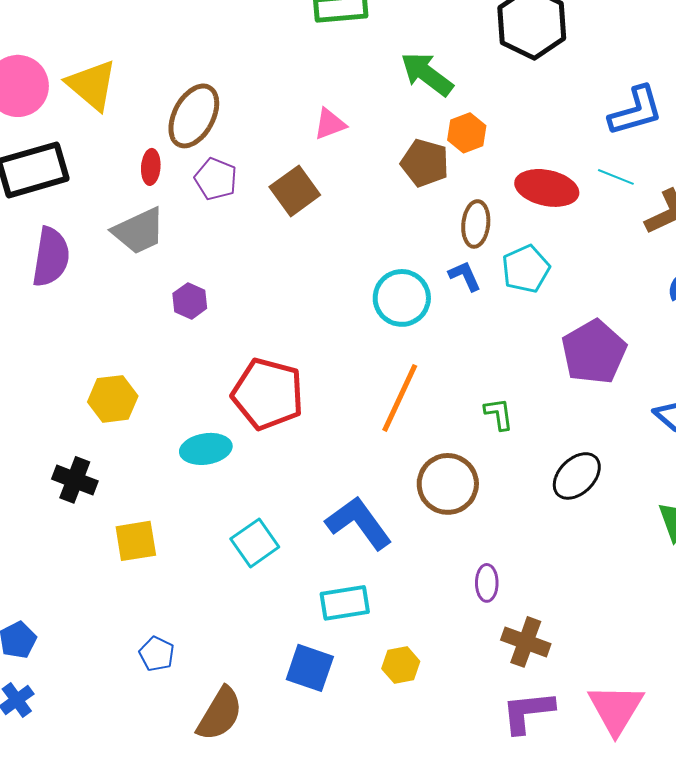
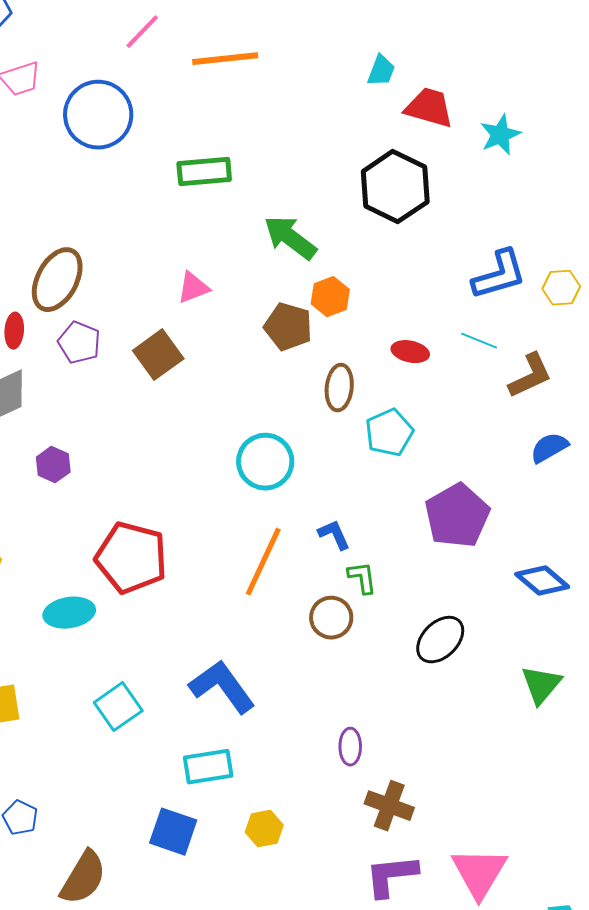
red ellipse: (547, 188) -> (410, 352), size x0.6
blue L-shape: (465, 276) -> (334, 535), moved
brown circle: (448, 484) -> (331, 618), moved, size x0.7

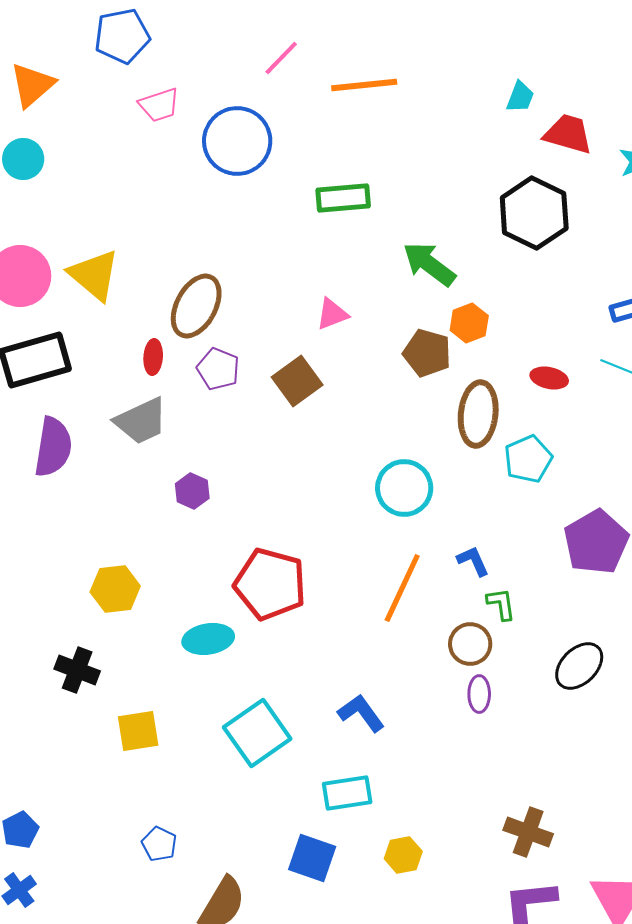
brown ellipse: (339, 388) -> (478, 414), size x1.4
blue L-shape: (222, 687) -> (361, 713), size x0.7
cyan square: (118, 707) -> (257, 733), size x1.4
purple ellipse: (350, 747) -> (479, 694), moved

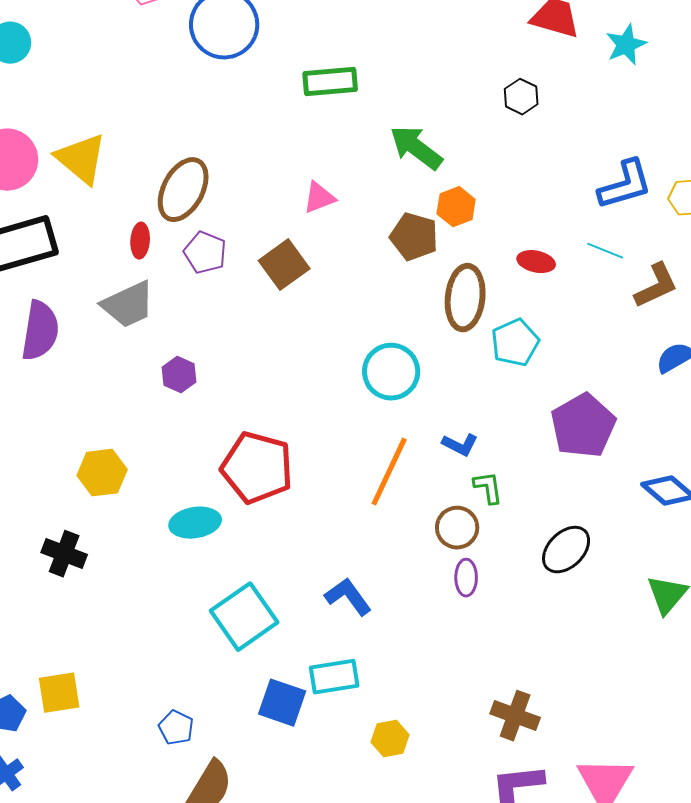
black hexagon: (534, 213) -> (521, 97), size x0.5
blue L-shape: (473, 561) -> (460, 445), turned 141
yellow square: (138, 731) -> (59, 693), moved
blue pentagon: (159, 844) -> (176, 728), moved
blue square: (312, 858) -> (282, 703), moved

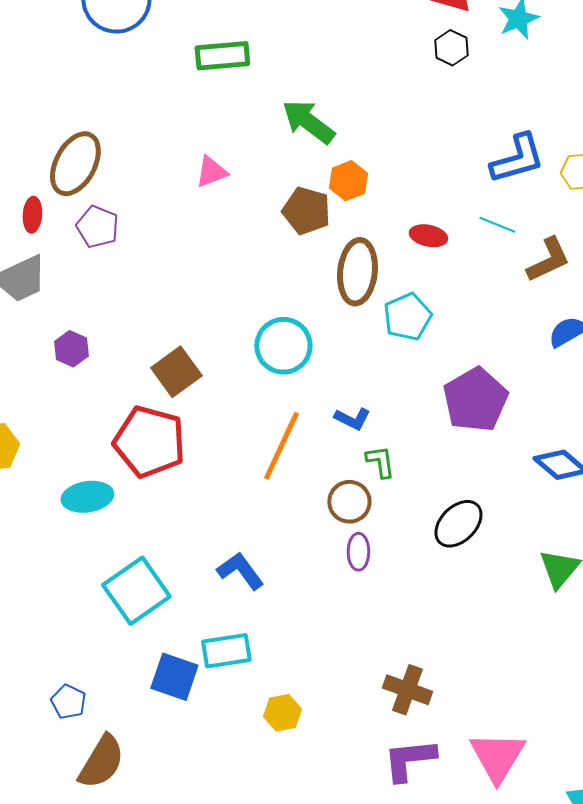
black hexagon: (521, 97) -> (451, 48), moved
brown square: (284, 265) -> (176, 372), moved

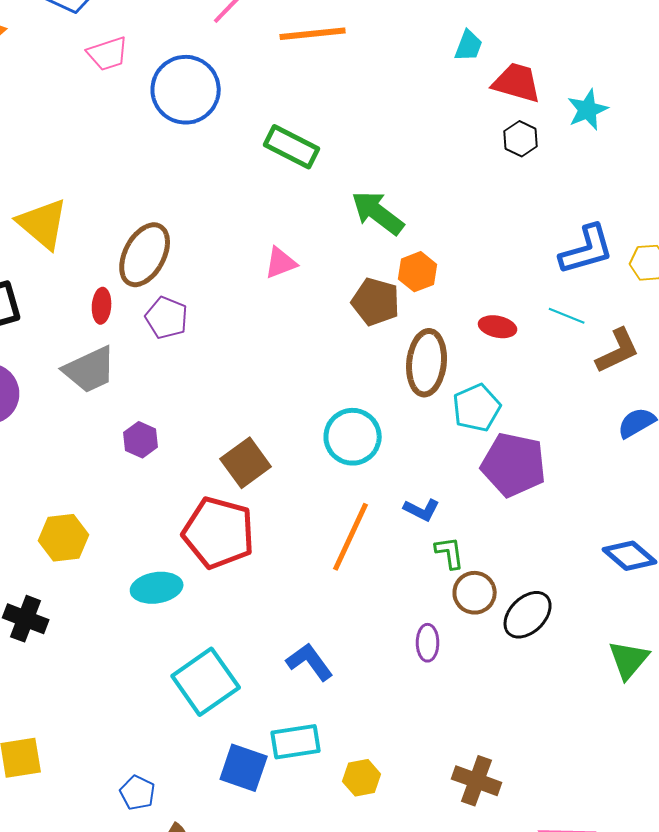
green rectangle: (222, 56) -> (292, 147), turned 32
purple pentagon: (475, 400) -> (514, 465), moved, turned -30
brown circle: (349, 502) -> (475, 593), moved
yellow hexagon: (282, 713) -> (362, 778), moved

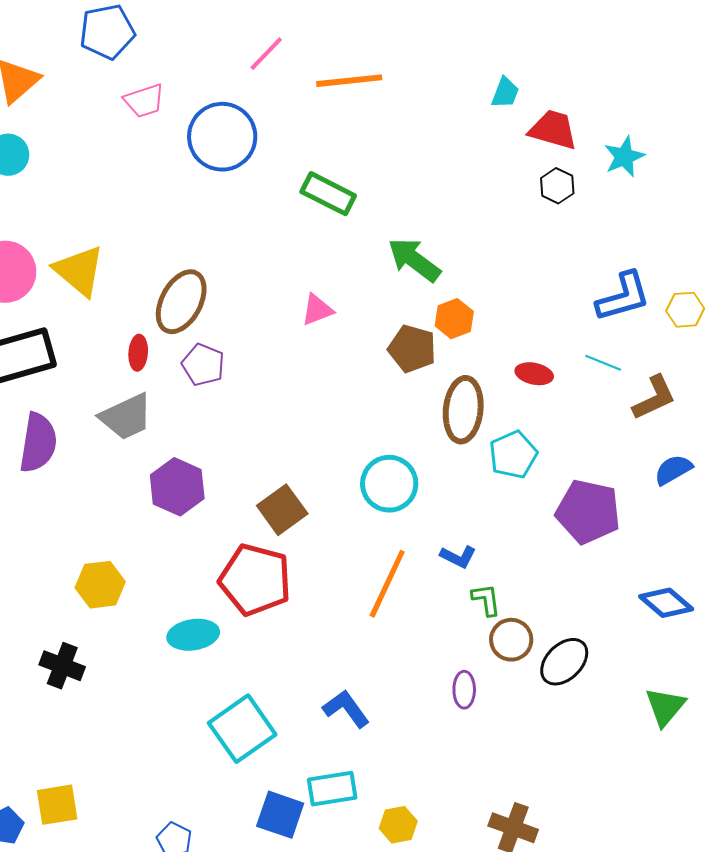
purple hexagon: (141, 440) -> (177, 487), size x1.6
purple pentagon: (514, 465) -> (588, 512), moved

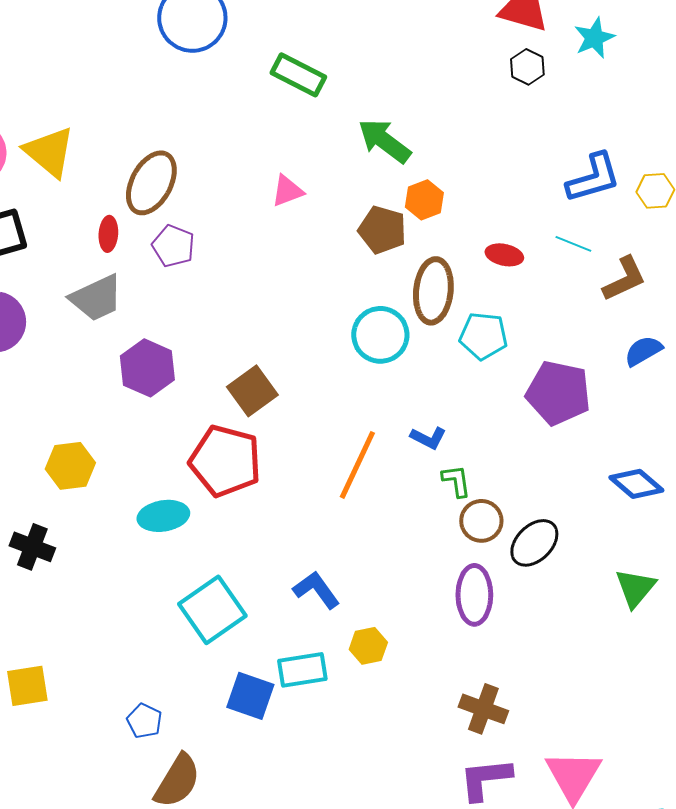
cyan pentagon: (513, 455) -> (483, 336), turned 30
cyan circle: (389, 484) -> (380, 335), moved
purple ellipse: (464, 690) -> (474, 595), moved, size x1.6
yellow hexagon: (398, 825) -> (368, 646), moved

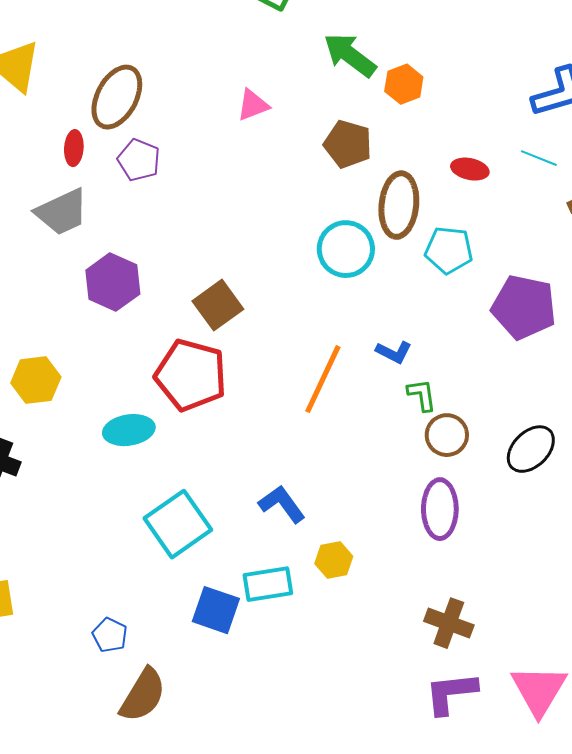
orange hexagon: (424, 200) -> (404, 84), moved
black ellipse: (534, 543) -> (531, 449), moved

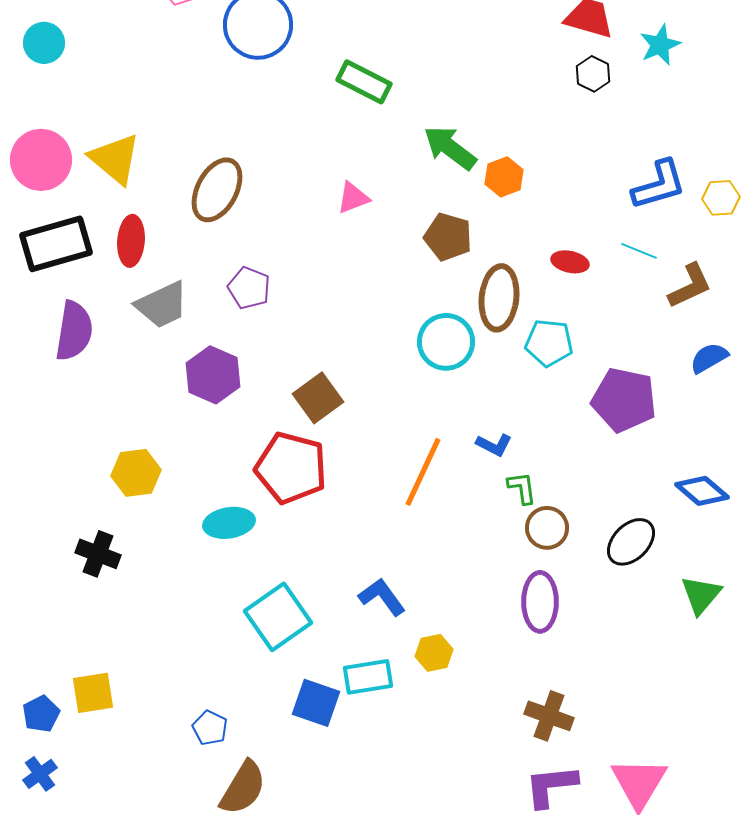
red ellipse: (74, 148) -> (131, 241), moved, size x1.4
purple pentagon: (139, 160) -> (249, 288), moved

